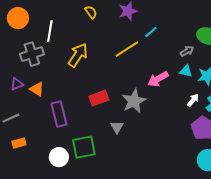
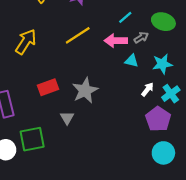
cyan line: (151, 32) -> (125, 17), moved
cyan triangle: (186, 71) -> (132, 61), moved
pink arrow: (158, 79) -> (116, 41), moved, turned 30

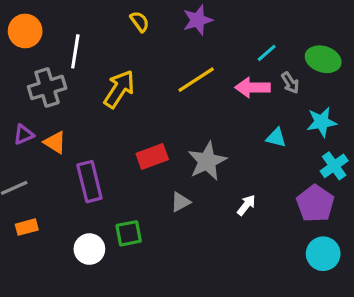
gray arrow: (141, 37) -> (290, 83), turned 88
cyan triangle: (132, 61) -> (276, 138), moved
white arrow: (148, 89) -> (246, 205), moved
gray triangle: (67, 118) -> (180, 202), turned 32
green square: (32, 139) -> (129, 233), size x0.7

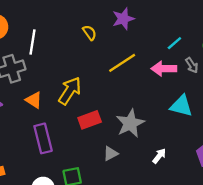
yellow semicircle: (140, 22) -> (90, 33), moved
yellow arrow: (119, 89) -> (70, 91), moved
cyan triangle: (276, 138) -> (181, 106), size x1.5
orange triangle: (55, 142) -> (34, 100), moved

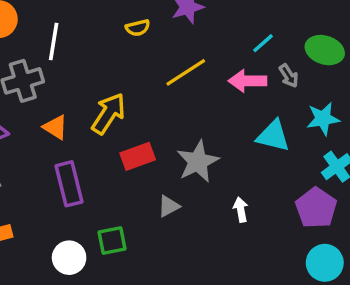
yellow semicircle: (90, 33) -> (138, 28), turned 112
white arrow: (159, 156) -> (241, 210), turned -49

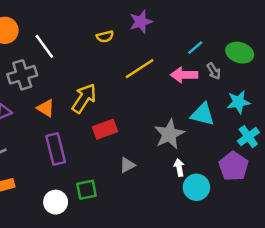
white line: (54, 41) -> (44, 46), turned -45
gray star: (198, 162) -> (169, 134), moved
cyan circle: (325, 263) -> (196, 187), moved

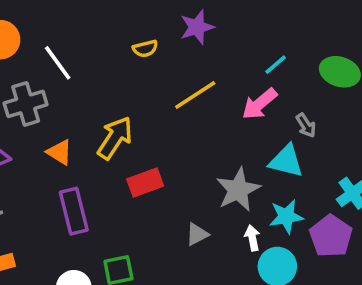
gray arrow: (214, 71) -> (306, 125), moved
pink arrow: (184, 75) -> (259, 104), turned -40
cyan star: (238, 102) -> (286, 216), moved
gray triangle: (127, 165) -> (197, 234), moved

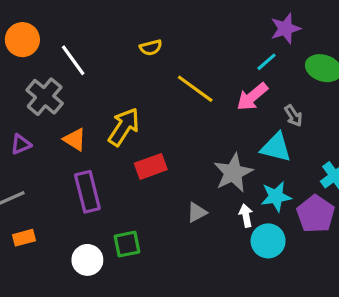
purple star: (197, 27) -> (285, 29), moved
yellow line: (195, 95) -> (195, 89), turned 69
gray cross: (26, 104) -> (45, 97), turned -33

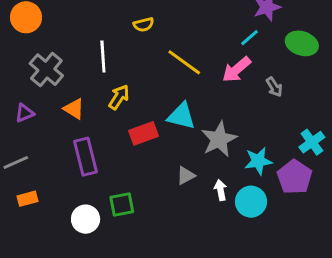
white line: (73, 60) -> (103, 56), moved, turned 32
yellow arrow: (124, 127) -> (119, 97), size x0.7
cyan triangle: (276, 147) -> (181, 116), moved
white arrow: (246, 216) -> (221, 190), moved

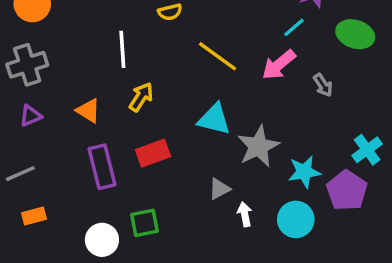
gray cross: (46, 70) -> (27, 65), moved, turned 32
red rectangle: (144, 133) -> (153, 153), moved
white arrow: (221, 190) -> (245, 214), moved

